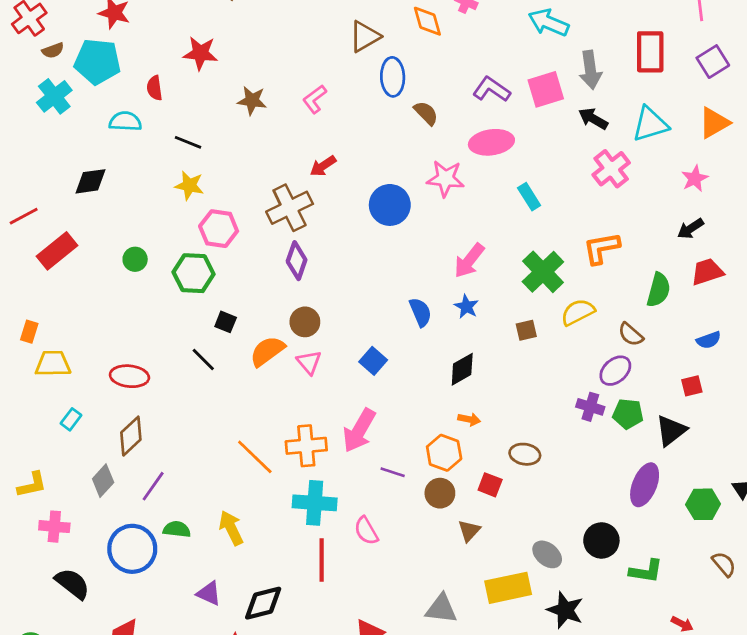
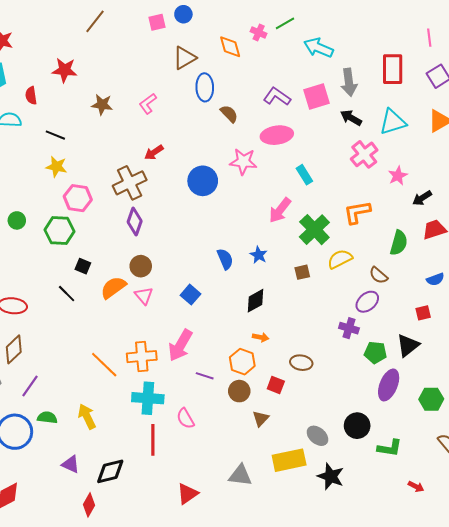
pink star: (695, 179) -> (398, 176), moved
pink arrow: (469, 261) -> (280, 210), moved
green pentagon: (628, 414) -> (375, 352), moved

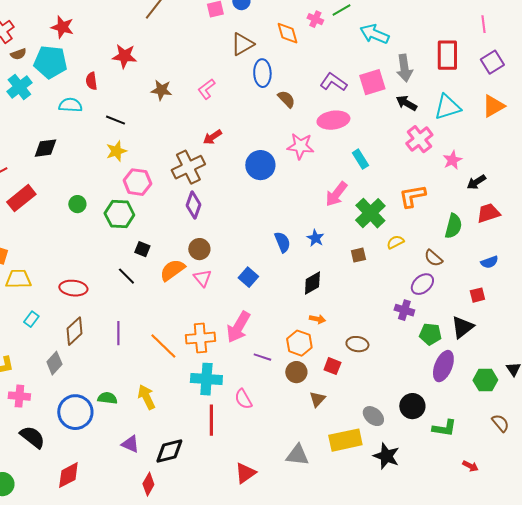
yellow star: (56, 167) -> (116, 151), turned -30
yellow semicircle: (340, 259) -> (395, 242), size x0.7
purple line: (30, 386) -> (118, 333), moved, turned -35

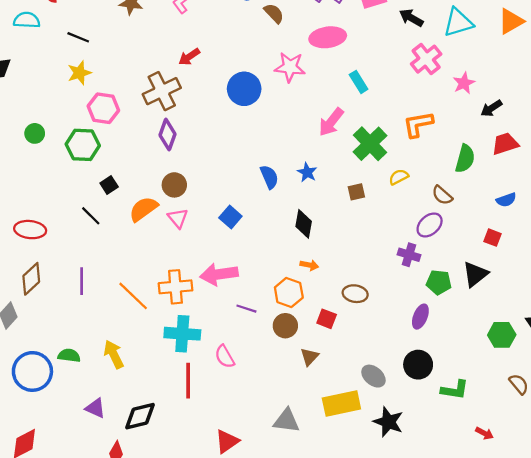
black square: (142, 249) -> (109, 185), turned 35
black diamond: (312, 283) -> (304, 224), turned -50
red square: (477, 295) -> (493, 238), turned 35
pink arrow: (238, 327) -> (219, 274), turned 52
purple ellipse: (443, 366) -> (420, 317), moved, size x0.7

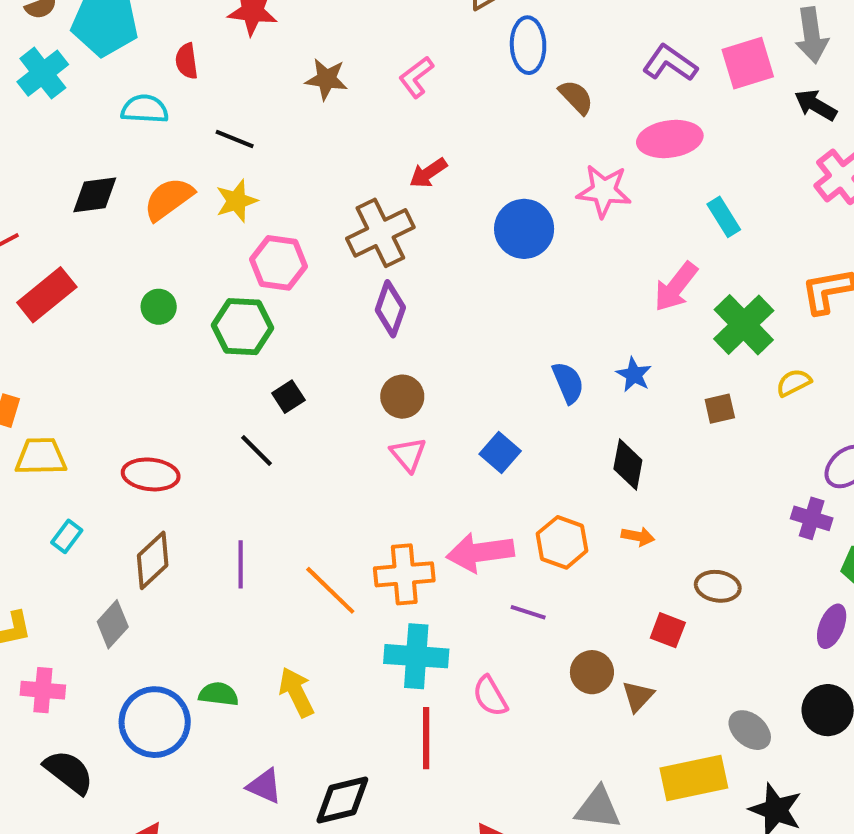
orange semicircle: (143, 209) -> (169, 199), moved
orange hexagon: (289, 293) -> (562, 542), moved
brown circle: (285, 326) -> (592, 672), moved

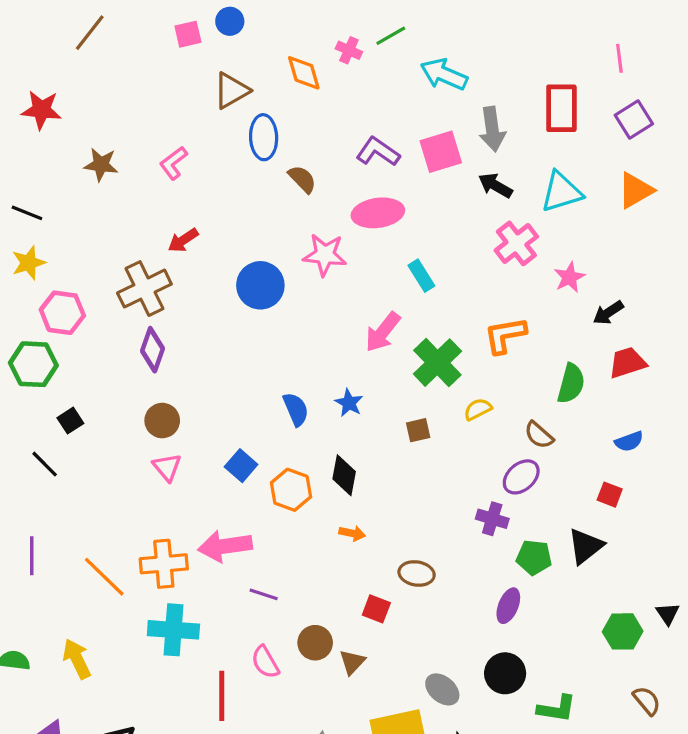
orange hexagon: (562, 542) -> (291, 490), moved
pink semicircle: (490, 696) -> (265, 662), moved
red line: (426, 738) -> (222, 696), moved

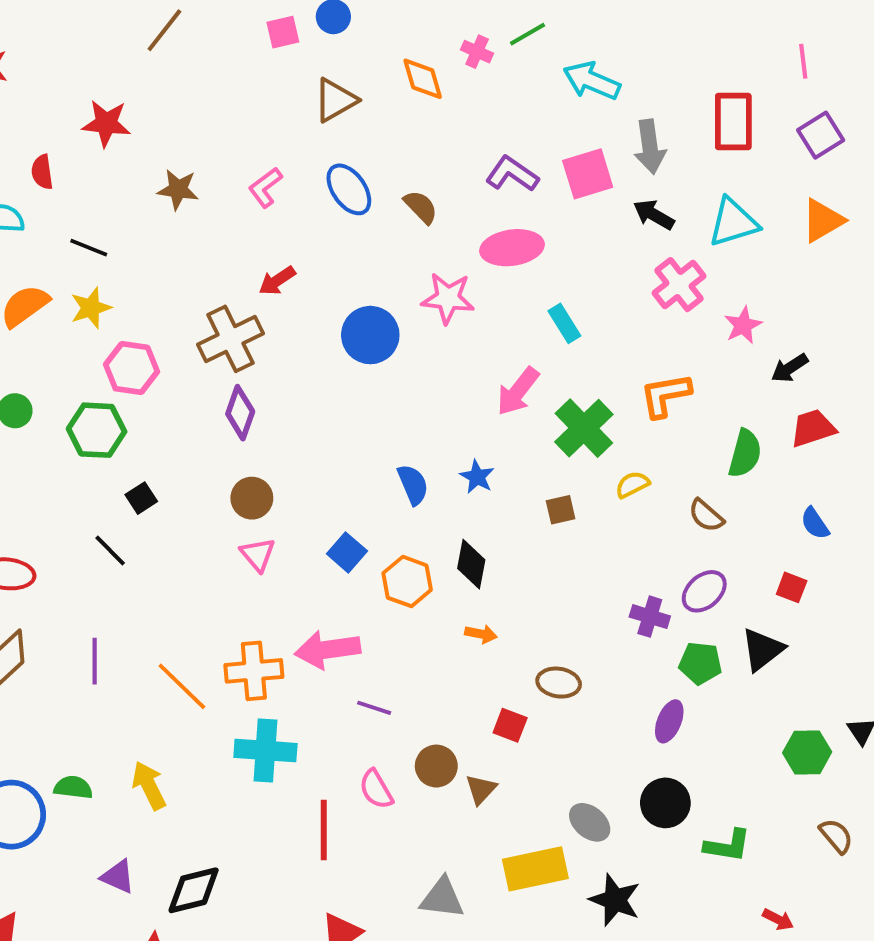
blue ellipse: (264, 137) -> (349, 189), moved, turned -33
blue semicircle: (629, 441) -> (815, 523), turned 76
purple ellipse: (521, 477) -> (704, 591), moved

